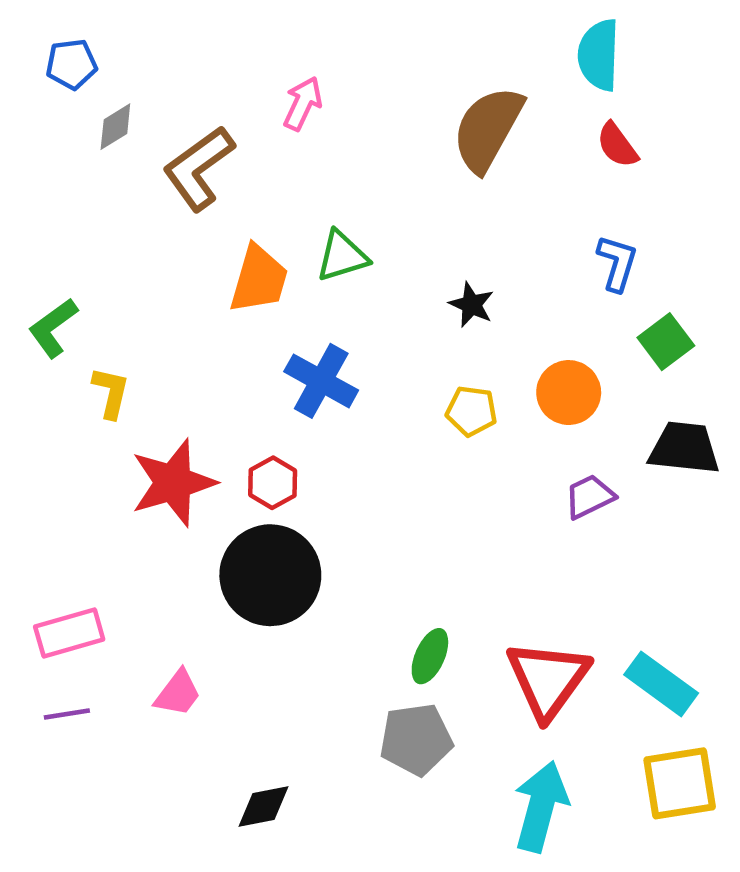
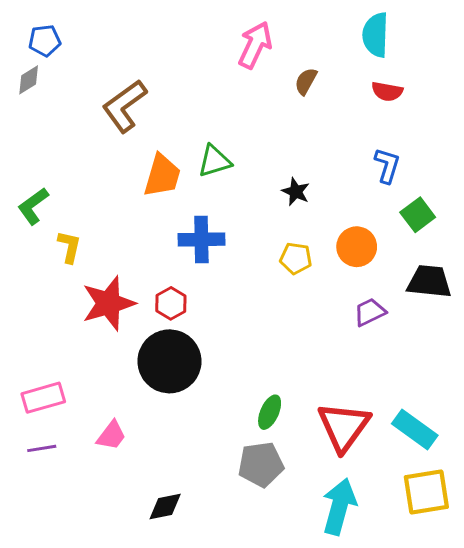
pink arrow: (303, 103) -> (255, 45), moved, size x1.4
gray diamond: (115, 127) -> (29, 80), moved
brown semicircle: (488, 129) -> (306, 81), size x0.5
red semicircle: (617, 145) -> (387, 91), turned -44
blue cross: (321, 381) -> (201, 239), turned -30

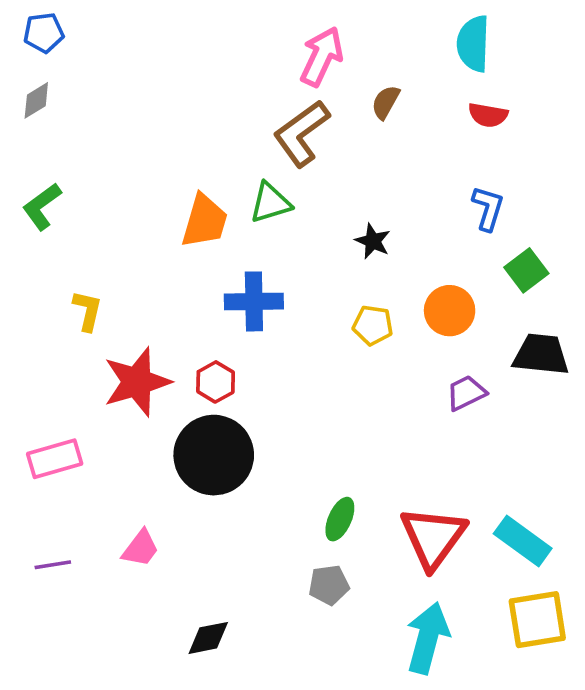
blue pentagon: (45, 41) -> (44, 33), moved
brown L-shape: (124, 106) -> (301, 133), moved
green L-shape: (33, 206) -> (42, 206), moved
pink rectangle: (43, 398) -> (55, 459), moved
gray pentagon: (261, 464) -> (329, 585), size x0.7

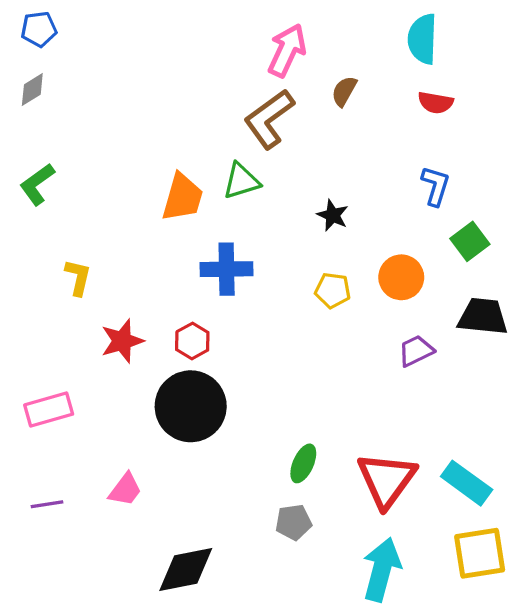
red star: (137, 382) -> (122, 341), size x0.7
black diamond: (208, 638) -> (186, 570), size x1.5

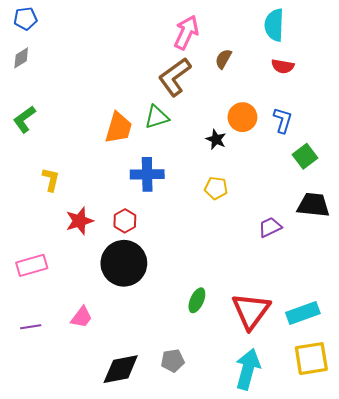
orange circle: (401, 277) -> (242, 117), moved
cyan rectangle: (467, 483) -> (303, 313), turned -56
gray pentagon: (294, 522) -> (173, 361), moved

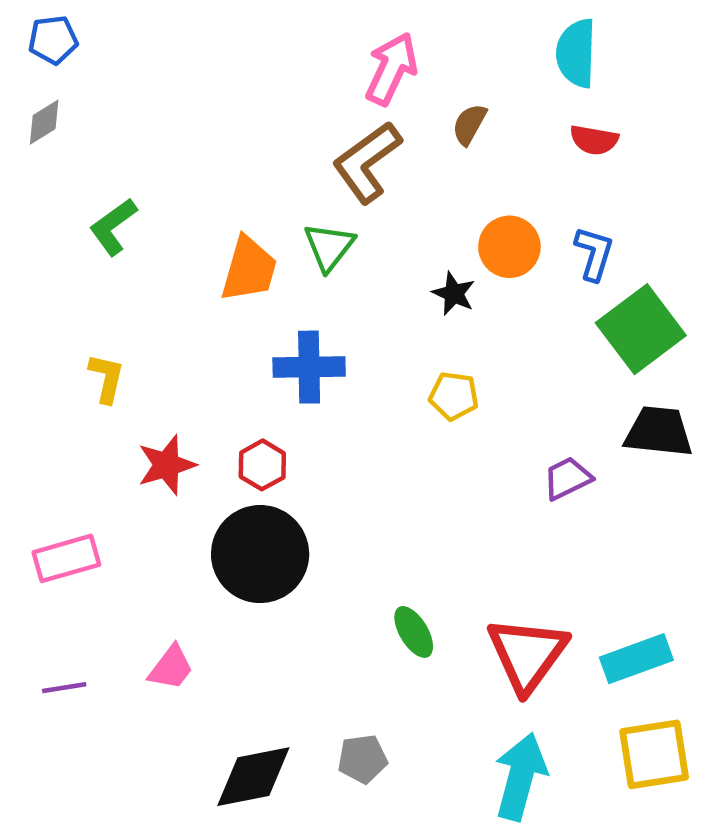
green triangle: (157, 117) -> (329, 247), turned -35
green L-shape: (24, 119) -> (113, 227), moved
green square: (305, 156) -> (641, 329), size x1.6
green ellipse: (197, 300) -> (414, 632), turned -55

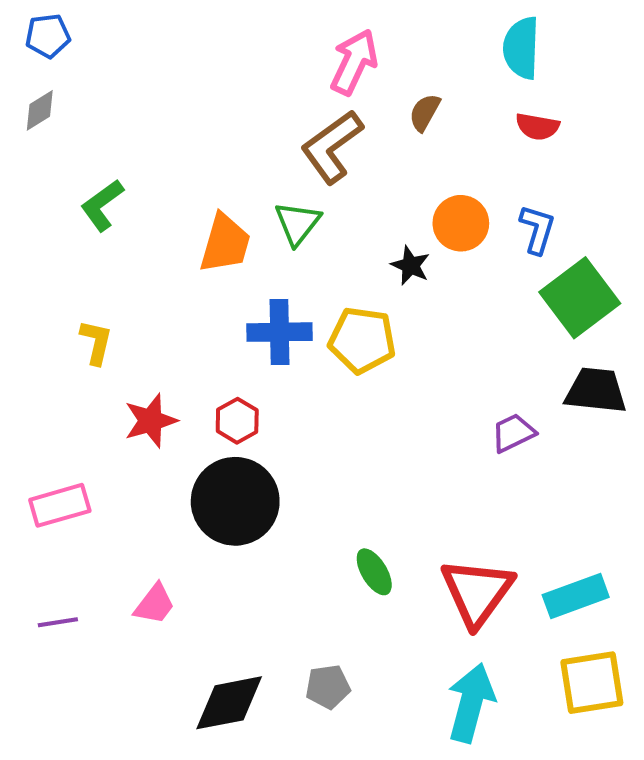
yellow pentagon: (454, 396) -> (362, 340), moved, size x1.5

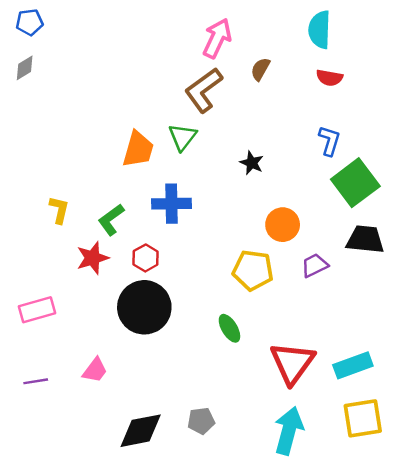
green L-shape: (102, 205) -> (111, 220), moved
orange circle: (461, 223) -> (283, 225), moved
yellow pentagon: (362, 340) -> (253, 270), moved
green ellipse: (374, 572) -> (229, 328), moved

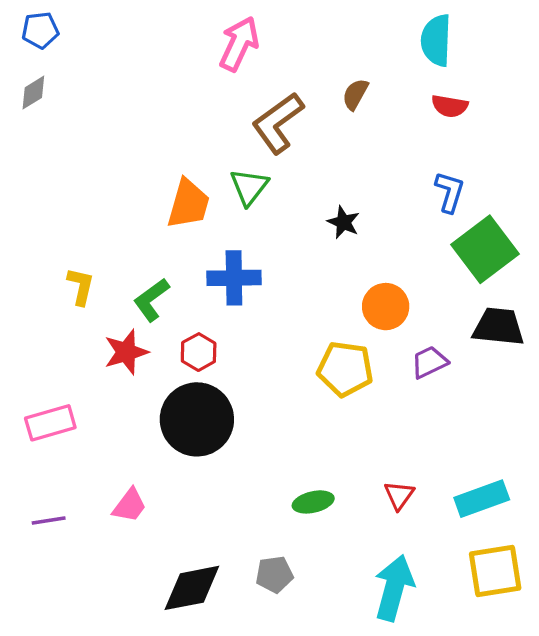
pink arrow: (217, 38) -> (239, 44), moved
green ellipse: (229, 328) -> (313, 502), moved, turned -72
red triangle: (292, 363) -> (399, 495), size x0.5

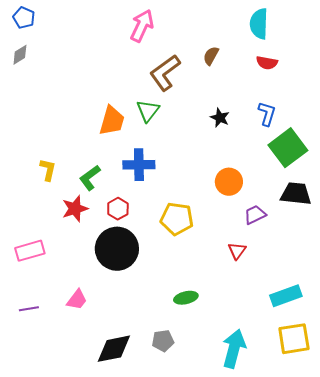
blue pentagon: (40, 30) -> (24, 18), turned 30
black star: (343, 222) -> (220, 118), moved
yellow pentagon: (345, 369) -> (177, 219), moved
red triangle: (399, 495) -> (237, 251), moved

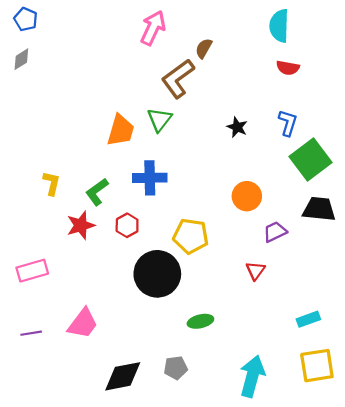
brown semicircle: (211, 56) -> (204, 48), moved
black circle: (117, 249) -> (157, 274), moved
cyan rectangle: (286, 296) -> (308, 319), size x0.7
pink trapezoid: (77, 300) -> (83, 323), size x1.4

